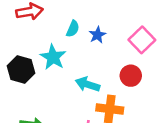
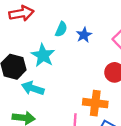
cyan arrow: (88, 84) -> (33, 88), moved

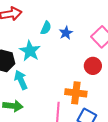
cyan arrow: (33, 88) -> (21, 80), turned 48

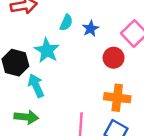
red circle: (93, 66) -> (114, 58), moved
orange cross: (76, 93) -> (117, 98), moved

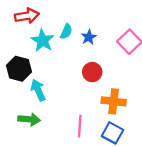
cyan star: (47, 50) -> (43, 41), moved
red circle: (114, 58) -> (92, 72), moved

